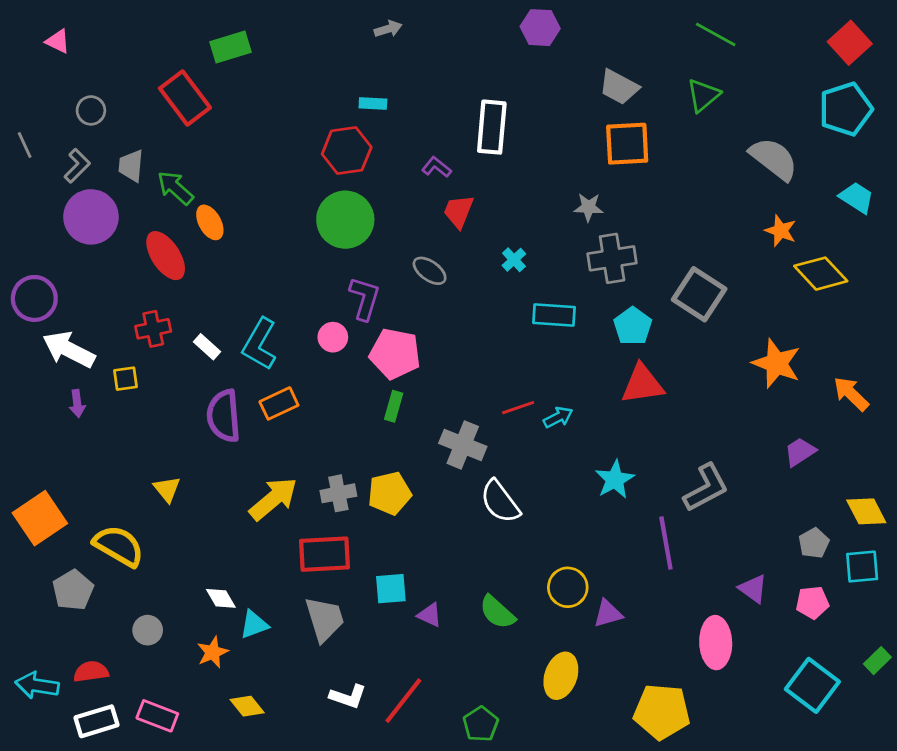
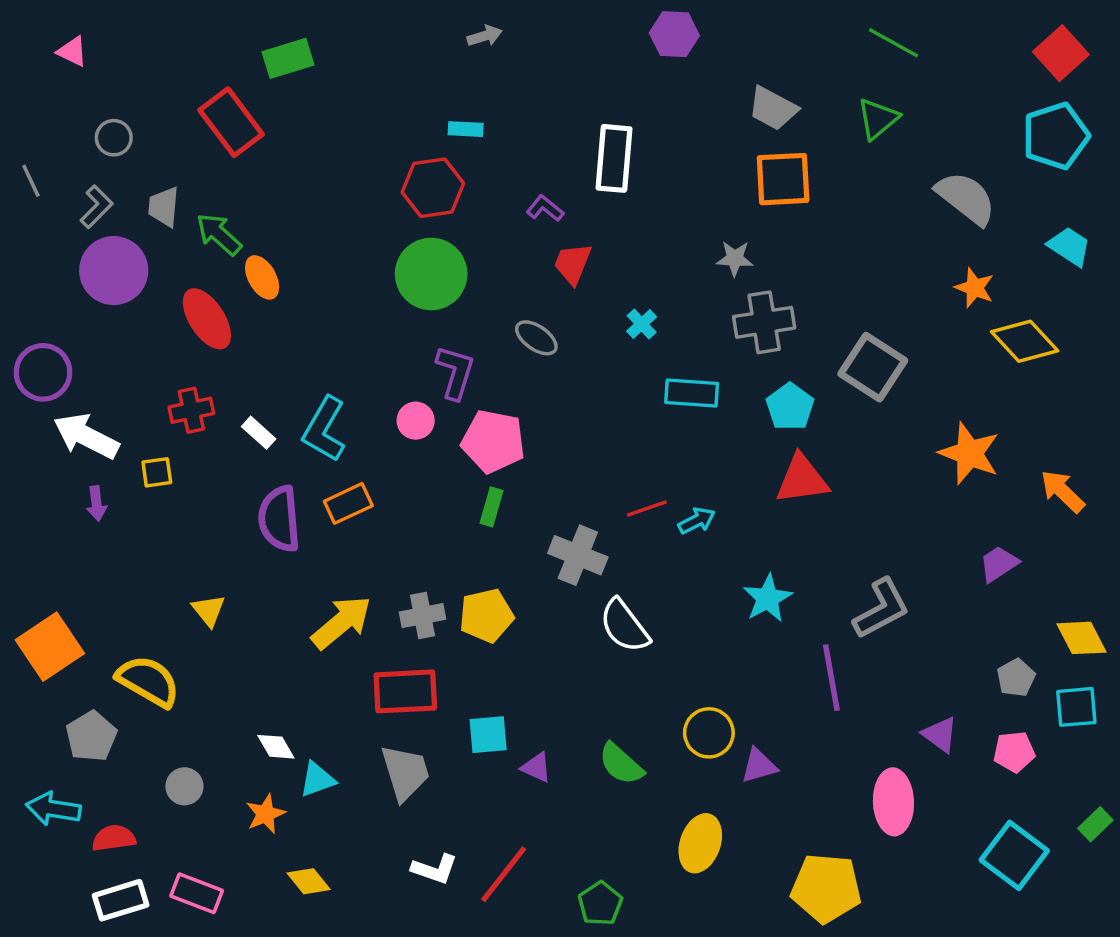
cyan arrow: (37, 685) -> (53, 809), moved

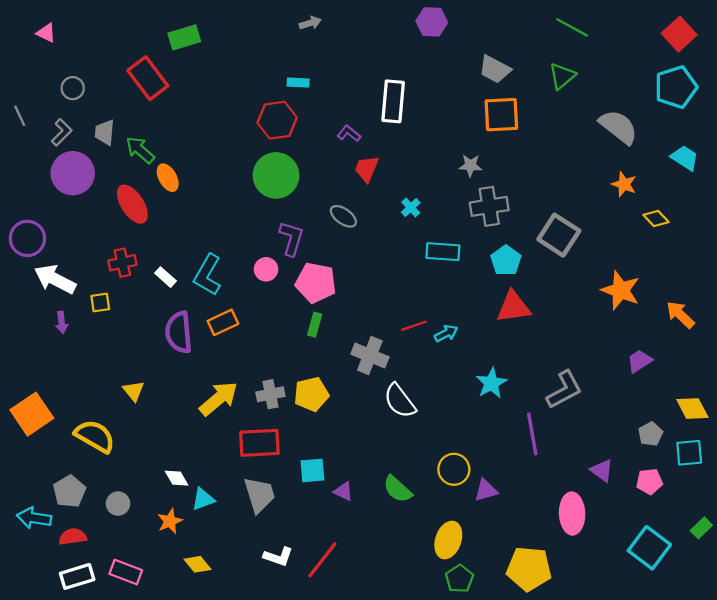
yellow diamond: (1025, 341) -> (656, 219), size x0.6
gray pentagon: (91, 736) -> (69, 491), moved
green pentagon: (600, 904) -> (459, 579), moved

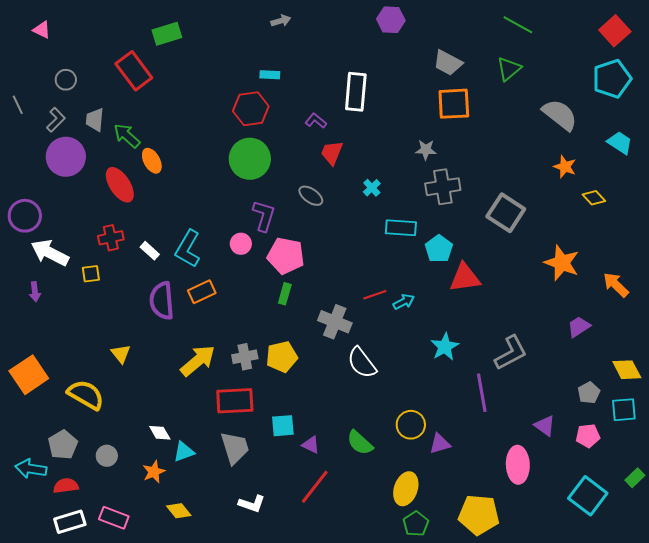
cyan pentagon: (506, 260) -> (439, 249), moved
purple arrow: (62, 322) -> (35, 292), moved
red line: (322, 560) -> (315, 487), moved

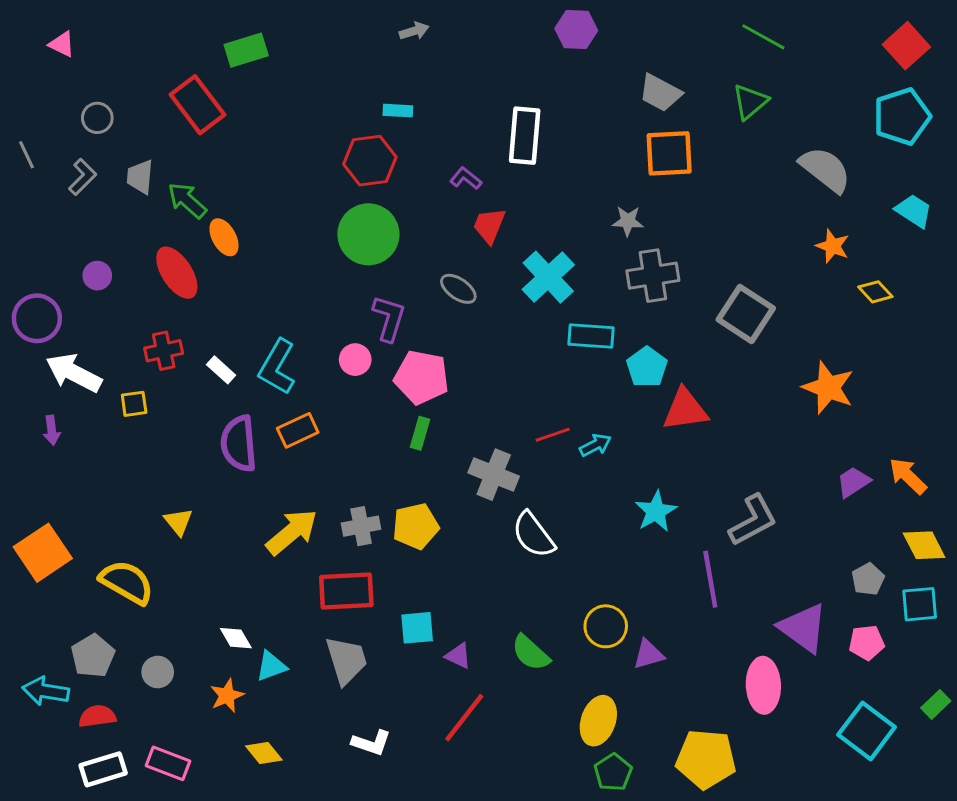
purple circle: (66, 157) -> (97, 276), moved, size x0.5
cyan cross: (372, 188) -> (548, 277), size x2.0
orange arrow: (616, 285) -> (908, 476), moved
purple triangle: (545, 426) -> (803, 628), size x1.6

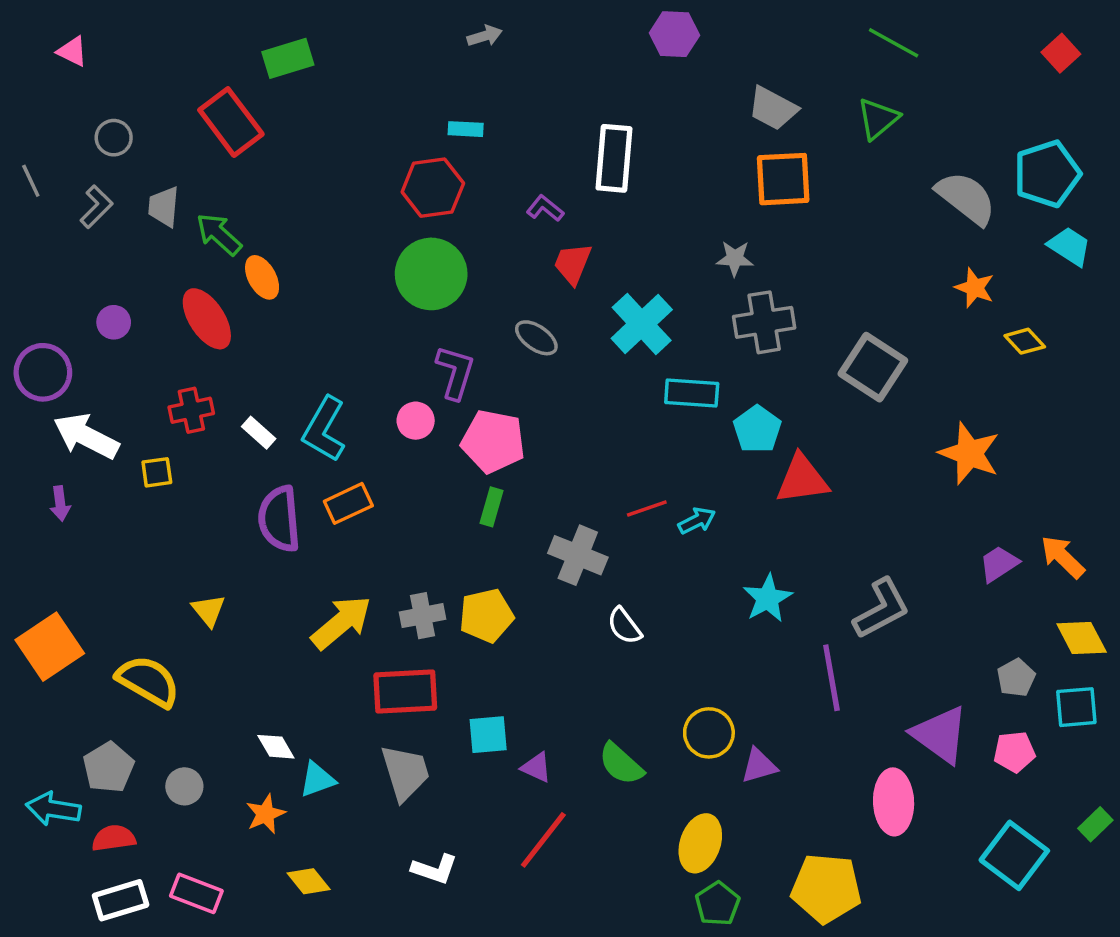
red square: (906, 46) -> (1061, 53), size x0.7
cyan pentagon: (902, 116) -> (1047, 174), moved
white semicircle: (533, 535) -> (624, 626), size x0.7

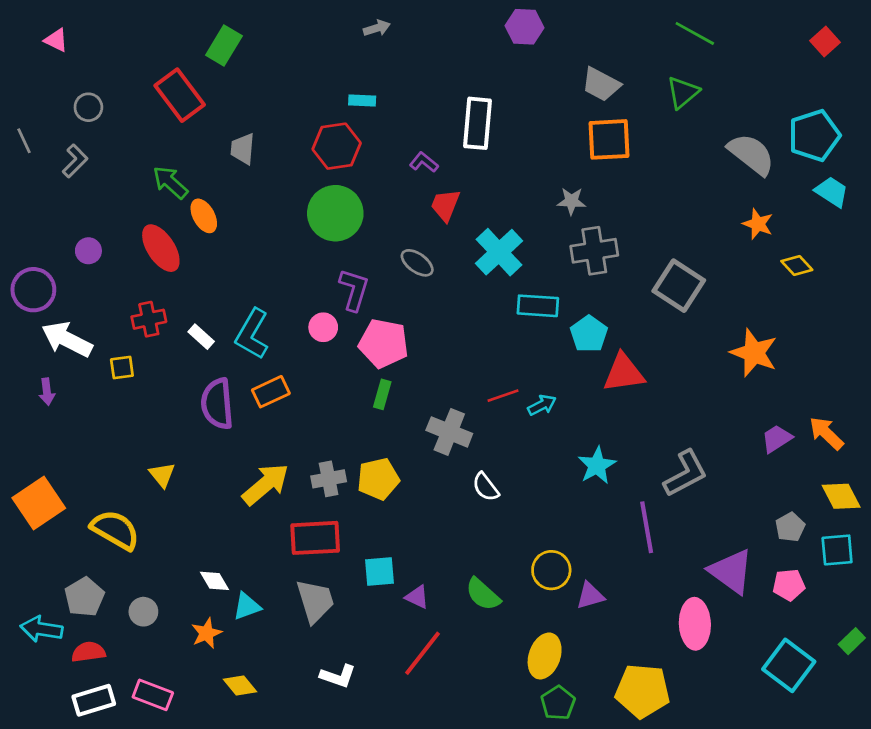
green rectangle: (288, 58) -> (224, 45), turned -42
gray trapezoid: (164, 207) -> (243, 149), moved

